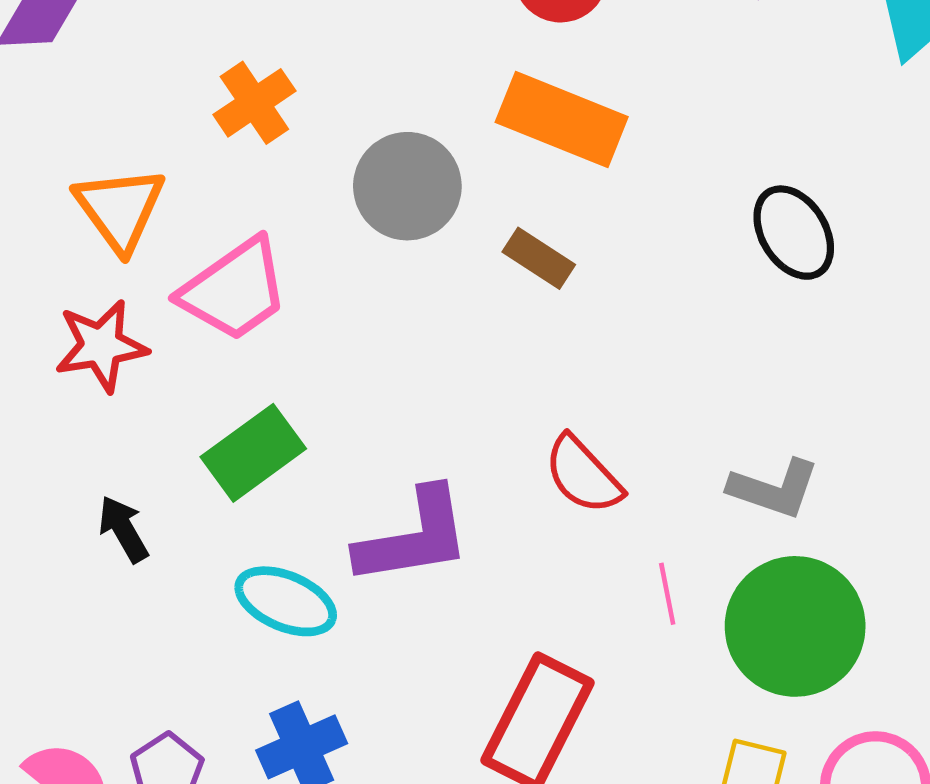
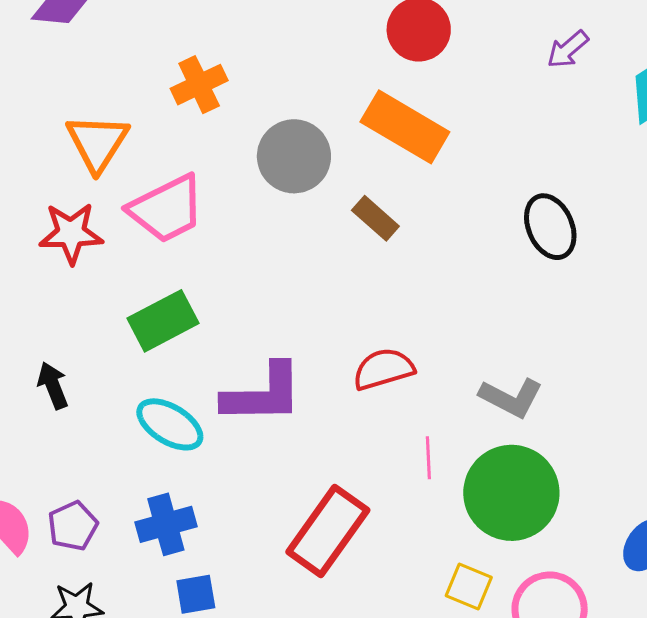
red semicircle: (583, 475) -> (384, 369), turned 108
black arrow: (123, 529) -> (53, 385), moved

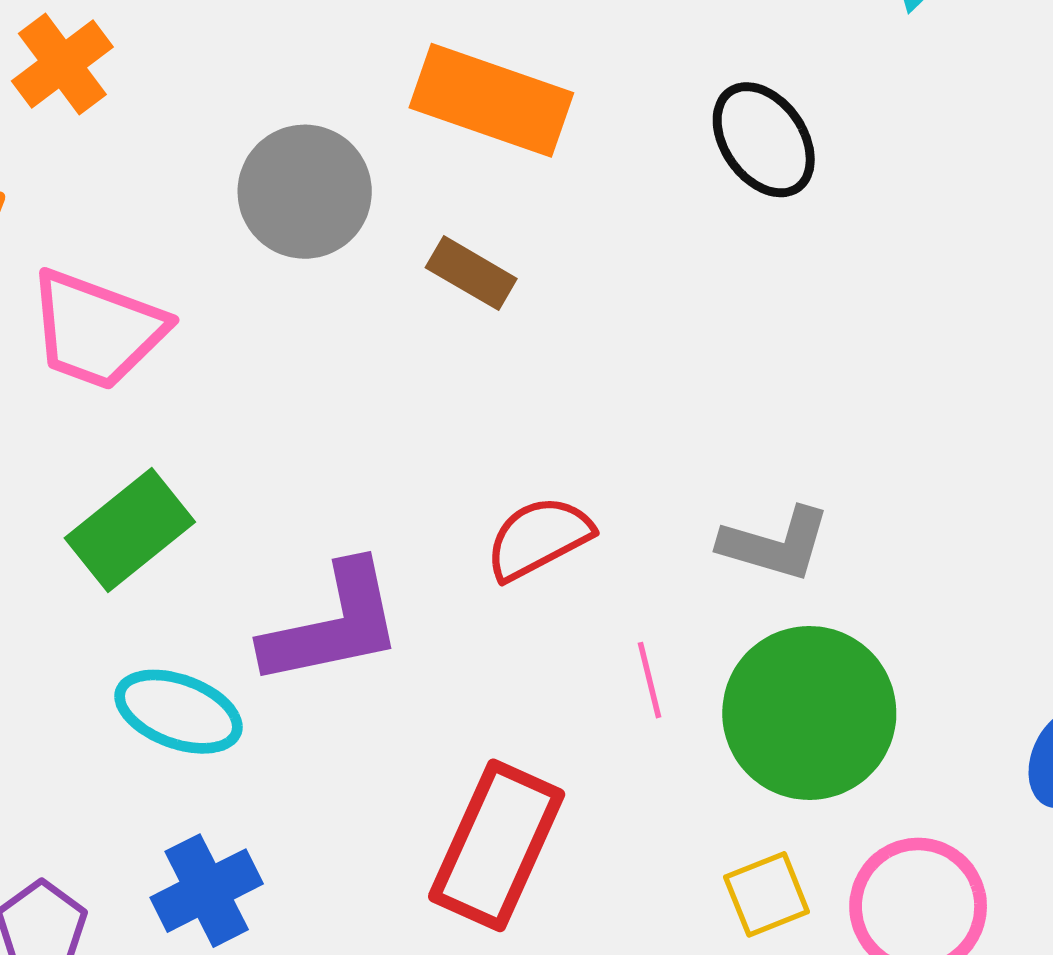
orange cross: (199, 85) -> (62, 64), moved
pink trapezoid: (167, 209) -> (97, 330), turned 58
black ellipse: (550, 227) -> (764, 140), moved
yellow square: (469, 586) -> (767, 894), turned -33

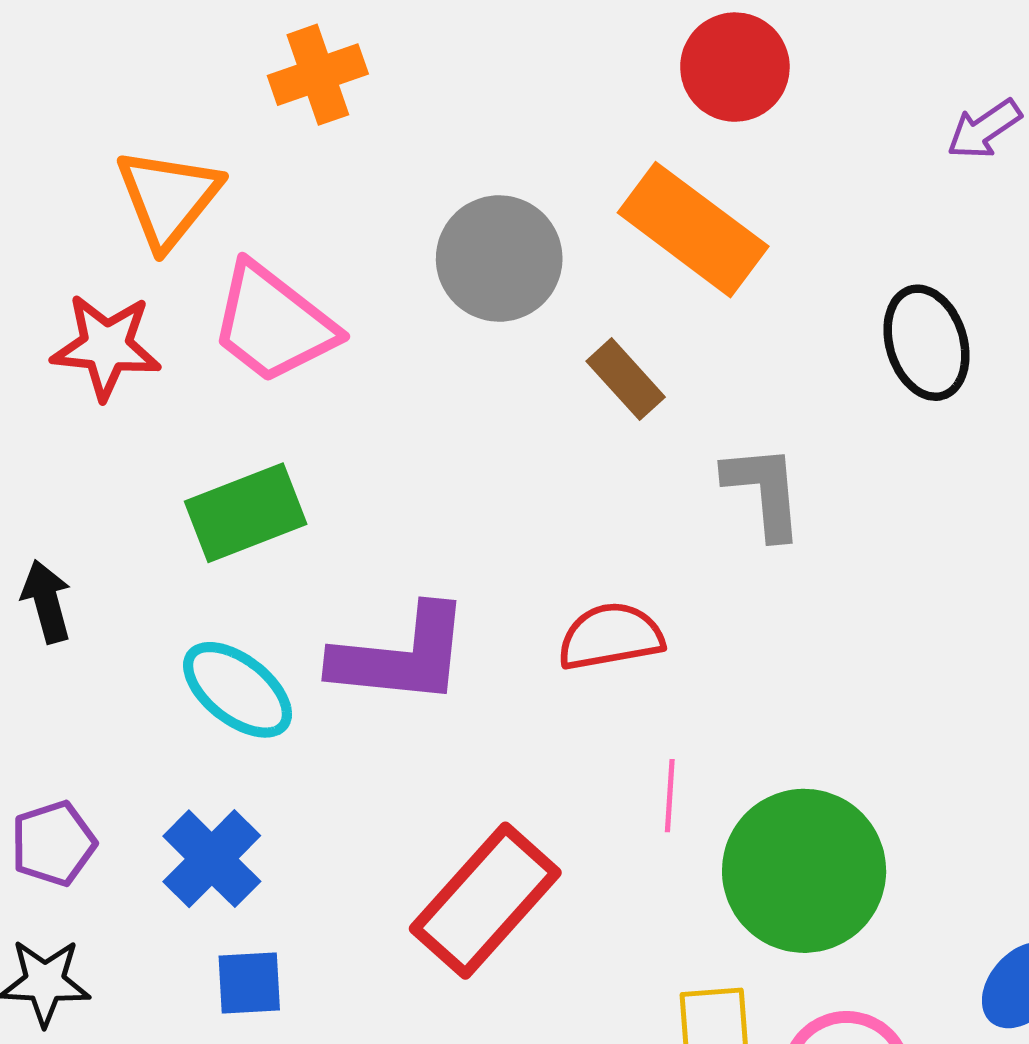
gray L-shape: (775, 544) -> (764, 491), moved, turned -129
blue cross: (207, 891) -> (212, 859), turned -36

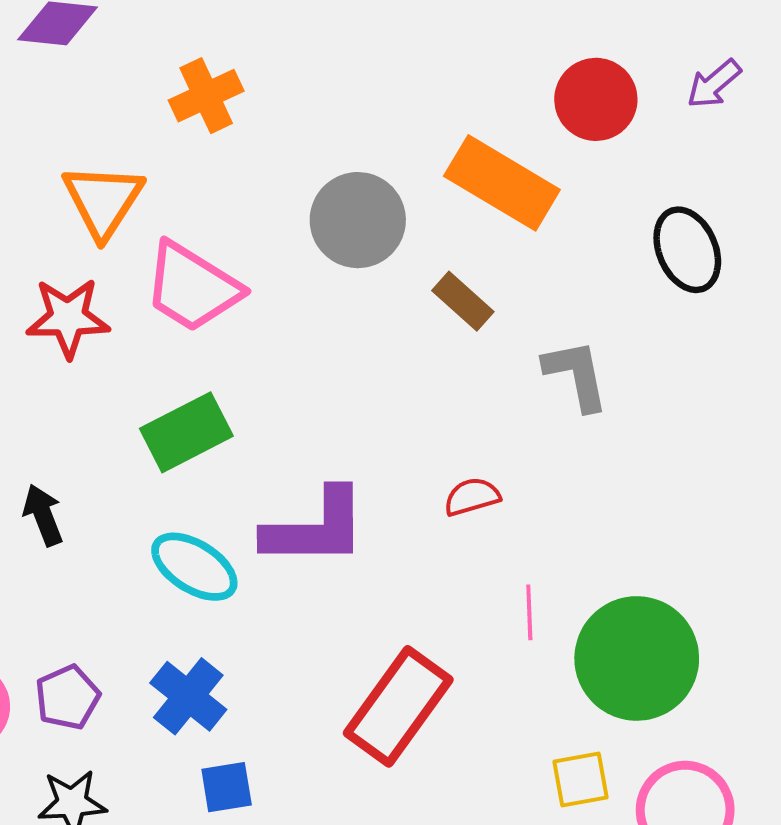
red circle: (735, 67) -> (596, 99), moved
red semicircle: (611, 636) -> (472, 497), size x0.7

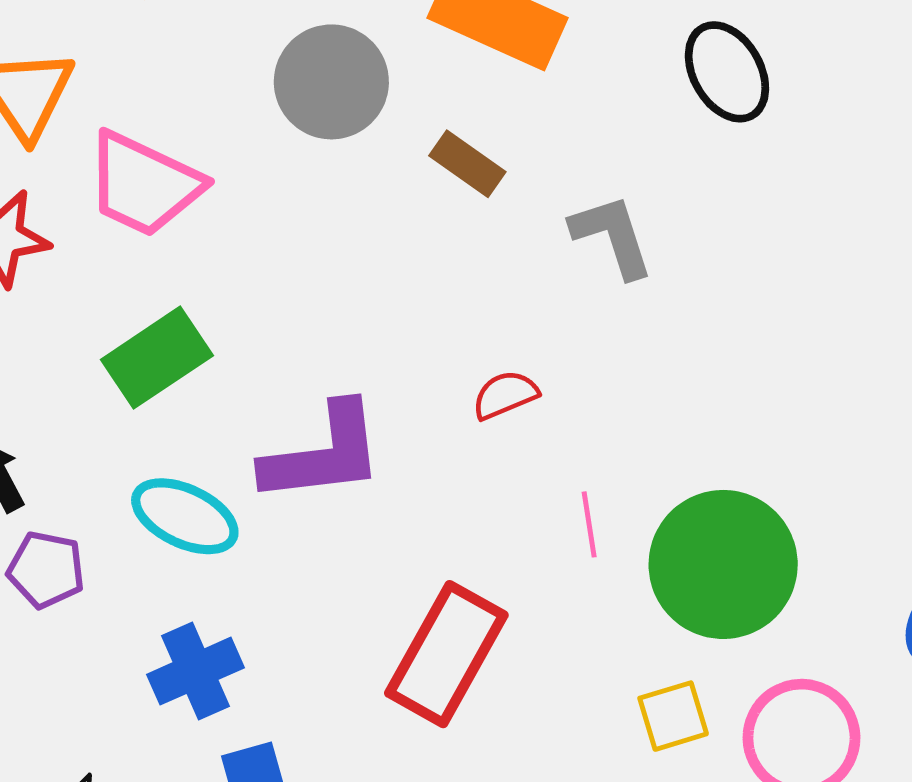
blue cross: (188, 696) -> (196, 671), turned 34
purple pentagon: (67, 697) -> (46, 570), moved, turned -30

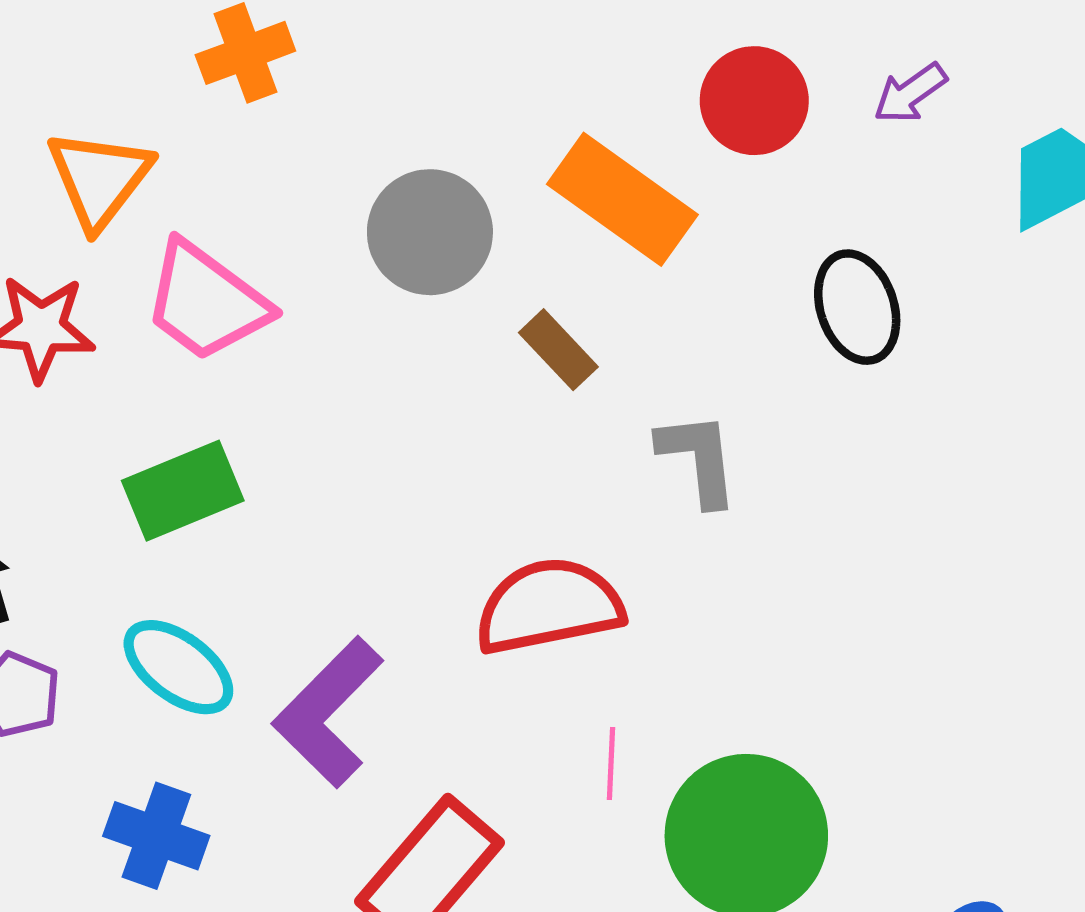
red semicircle: (505, 395) -> (549, 606), size x2.0
purple L-shape: (323, 454) -> (328, 712), moved, turned 130
blue cross: (196, 671) -> (156, 836), turned 32

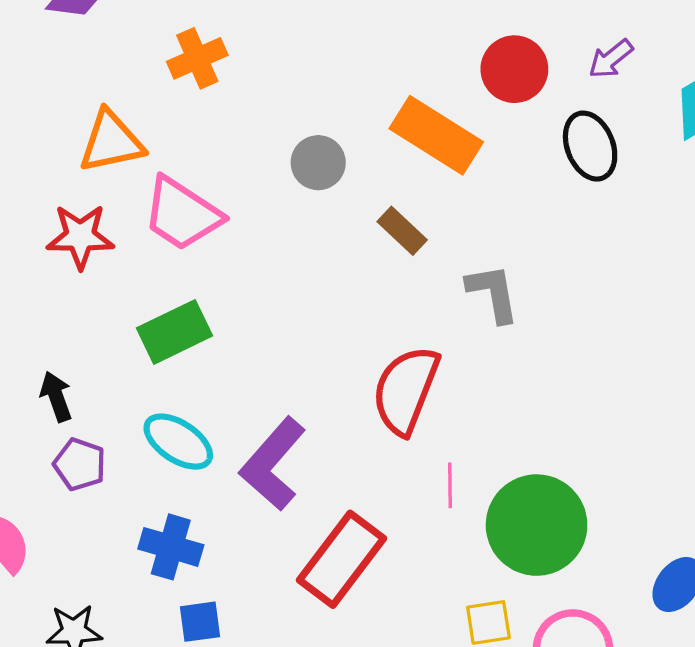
orange triangle: (99, 179) -> (111, 142), turned 44
gray circle: (430, 232) -> (318, 163), size x0.7
black ellipse: (857, 307) -> (590, 146), moved
red semicircle: (549, 606) -> (406, 390), turned -54

